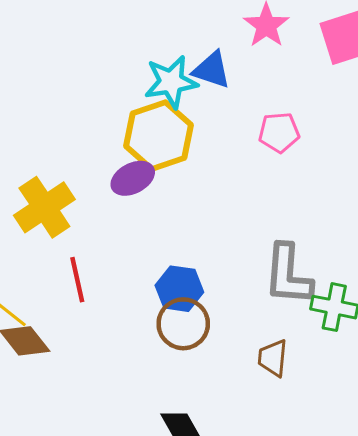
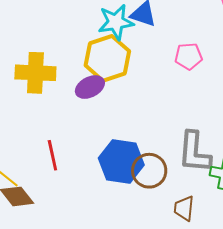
yellow cross: (44, 207) -> (35, 73), moved, turned 36
blue hexagon: (179, 289) -> (121, 161), size x1.4
brown circle: (183, 324) -> (149, 171), moved

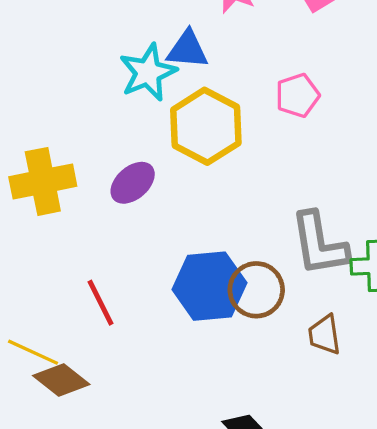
pink pentagon: (189, 56) -> (297, 95), moved
yellow hexagon: (107, 58) -> (206, 126), moved

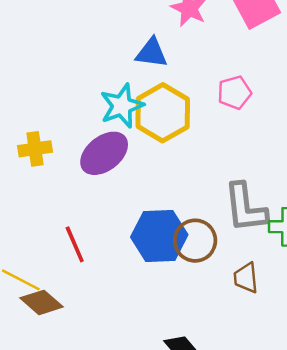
cyan star: (148, 72) -> (122, 106), moved
yellow cross: (43, 181) -> (35, 149), size x0.7
purple ellipse: (133, 183) -> (104, 153), size x1.4

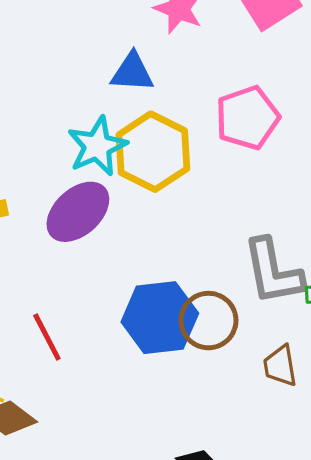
pink pentagon: (234, 93) -> (247, 118), size x1.4

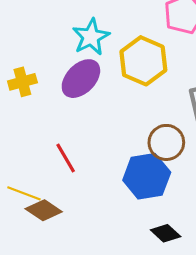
yellow hexagon: (153, 152) -> (143, 61), moved
blue hexagon: (160, 318) -> (147, 176), moved

